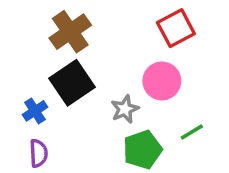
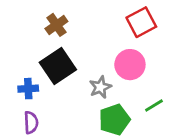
brown cross: (70, 32) -> (56, 25), size x0.7
blue cross: (35, 111) -> (28, 89), turned 30

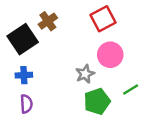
red square: (141, 22) -> (103, 19), moved
black square: (58, 66) -> (23, 39), moved

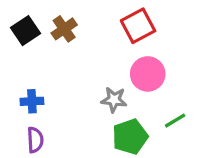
black square: (23, 39) -> (26, 31), moved, size x0.7
gray star: (85, 74) -> (114, 100), turned 30

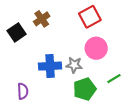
black square: (26, 31) -> (17, 32), moved
blue cross: (32, 101) -> (50, 66), moved, size x1.5

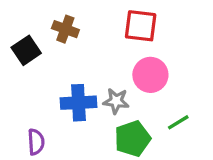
red square: (90, 17) -> (141, 26), turned 35
brown cross: (42, 19) -> (65, 29), turned -35

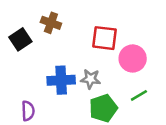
red square: (141, 26) -> (105, 38), moved
pink circle: (150, 75) -> (133, 58), moved

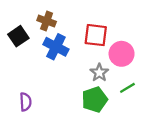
gray star: (90, 79) -> (99, 73), moved, turned 30
blue cross: (61, 80) -> (56, 47), moved, turned 30

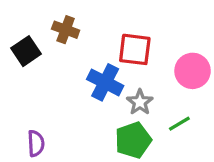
blue cross: (56, 47) -> (105, 82), moved
pink circle: (122, 54) -> (193, 71), moved

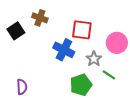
gray star: (140, 102) -> (94, 59), moved
green line: (179, 124) -> (109, 75), turned 64

